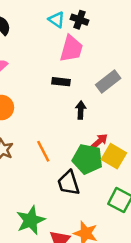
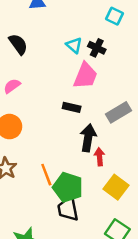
black arrow: (81, 110) -> (88, 138), size x1.5
red arrow: (100, 141) -> (99, 157), moved, turned -60
green pentagon: (88, 159) -> (68, 187), moved

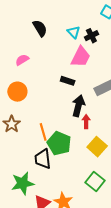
black semicircle: (18, 44) -> (40, 28), moved
black cross: (97, 48) -> (91, 36), turned 32
black trapezoid: (68, 209) -> (43, 159), moved

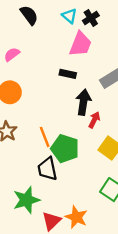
red arrow: (86, 122) -> (94, 120), turned 32

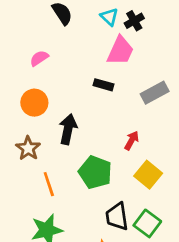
black arrow: (83, 102) -> (68, 129), moved
orange line: (45, 137) -> (49, 184), moved
black trapezoid: (47, 169) -> (117, 216), moved

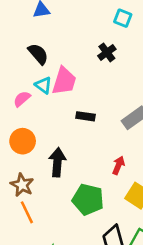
cyan triangle: (109, 17) -> (43, 85), moved
pink trapezoid: (120, 51) -> (64, 81), moved
orange line: (49, 184) -> (27, 212), moved

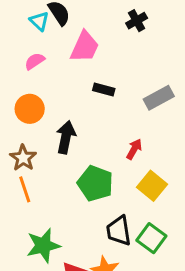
cyan triangle: (43, 85) -> (39, 21), moved

